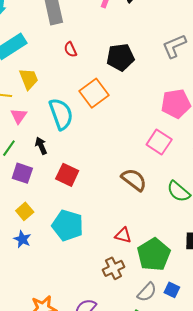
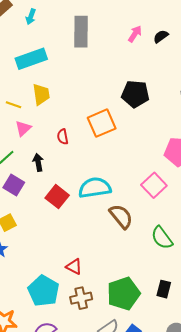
red semicircle: (70, 49) -> (63, 137), moved
cyan semicircle: (61, 114) -> (95, 188), moved, turned -92
cyan pentagon: (68, 225) -> (44, 291), moved
red triangle: (123, 235) -> (74, 267), moved

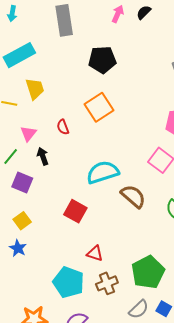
black pentagon: (135, 94) -> (102, 60), moved
pink triangle: (23, 128) -> (28, 134), moved
red square: (57, 197) -> (75, 211), moved

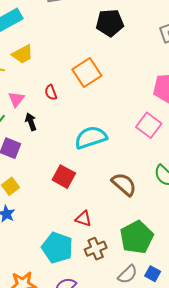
black pentagon: (102, 60) -> (110, 23), moved
yellow trapezoid: (35, 89) -> (23, 54), turned 80
brown semicircle: (133, 196) -> (124, 184), moved

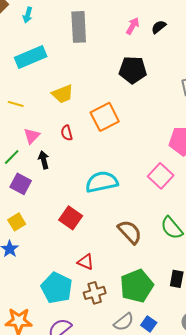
yellow trapezoid: (23, 54) -> (63, 94), moved

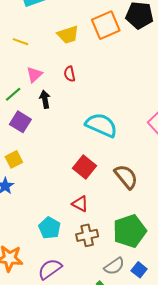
orange square: (105, 117) -> (106, 25), moved
cyan semicircle: (102, 182) -> (101, 125), turned 32
red square: (71, 218) -> (85, 167), moved
cyan pentagon: (57, 288) -> (50, 228), size x0.7

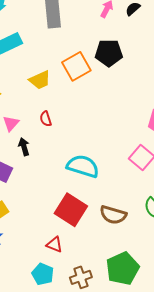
red square: (85, 167) -> (71, 210), size x1.4
brown semicircle: (126, 177) -> (113, 215), turned 152
red triangle: (80, 204) -> (54, 245), moved

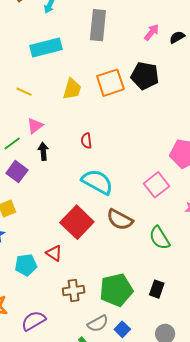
yellow trapezoid: (40, 80) -> (72, 89), turned -60
red semicircle: (46, 119) -> (86, 141), moved
brown semicircle: (113, 215) -> (120, 220), moved
cyan pentagon: (43, 274) -> (26, 265), moved, turned 30

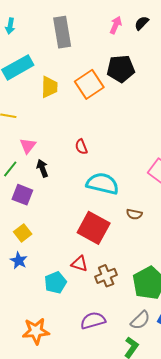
yellow trapezoid: (72, 89) -> (49, 87), moved
brown semicircle: (120, 220) -> (134, 214), size x0.6
brown cross: (74, 290) -> (106, 276), moved
purple semicircle: (34, 321) -> (93, 321), moved, turned 30

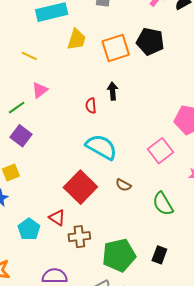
black arrow: (42, 168) -> (113, 91), moved
cyan pentagon: (55, 283) -> (29, 229), turned -30

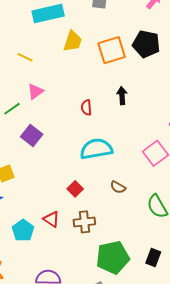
black arrow: (113, 91) -> (122, 96), moved
purple square: (21, 136) -> (32, 135), moved
cyan semicircle: (101, 147) -> (96, 149), turned -40
red square: (80, 187) -> (75, 189), size x0.5
brown cross: (79, 237) -> (84, 222), moved

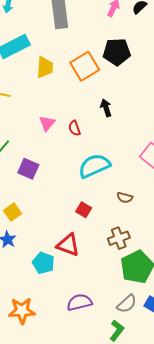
pink triangle: (35, 91) -> (47, 123), moved
red triangle: (51, 219) -> (68, 245), size x1.4
brown cross: (84, 222) -> (119, 238), moved

